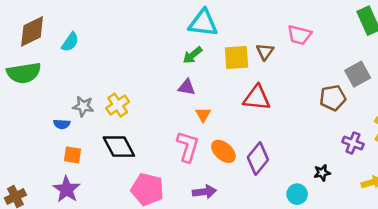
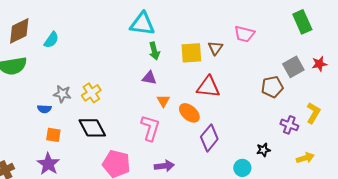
cyan triangle: (203, 23) -> (142, 24), moved
green arrow: (193, 55) -> (154, 51), turned -66
orange ellipse: (223, 151) -> (189, 113), moved

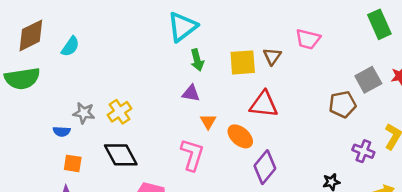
cyan triangle: (142, 24) -> (182, 27), turned -44

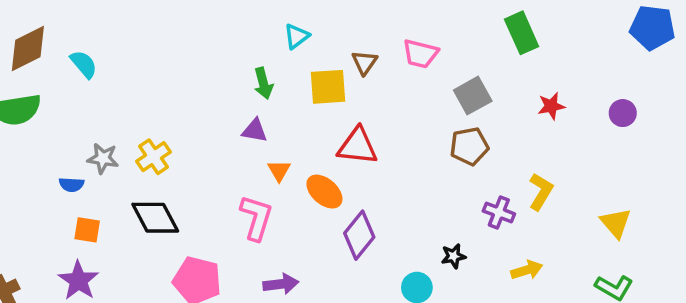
cyan triangle: (182, 27) -> (297, 36), moved, size x0.6
cyan semicircle: (70, 46) -> (84, 64), turned -75
brown triangle: (272, 56) -> (365, 62), moved
gray square: (368, 80) -> (473, 96), moved

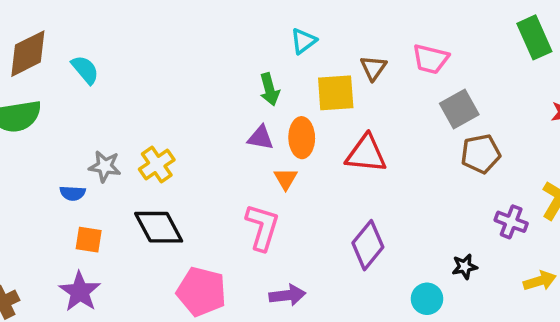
gray square: (473, 96) -> (459, 109), moved
orange ellipse: (324, 192) -> (302, 138), moved, turned 48

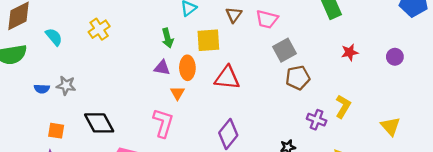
brown triangle: (373, 68) -> (234, 15), moved
cyan semicircle: (85, 70) -> (54, 37), moved
yellow cross: (157, 165) -> (99, 29), moved
blue semicircle: (73, 193) -> (42, 89), moved

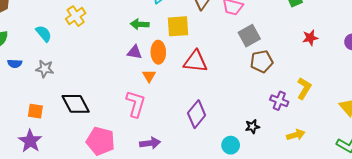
cyan semicircle: (54, 37) -> (44, 34), moved
green arrow: (168, 38) -> (140, 24), turned 108
blue semicircle: (42, 89) -> (15, 64), moved

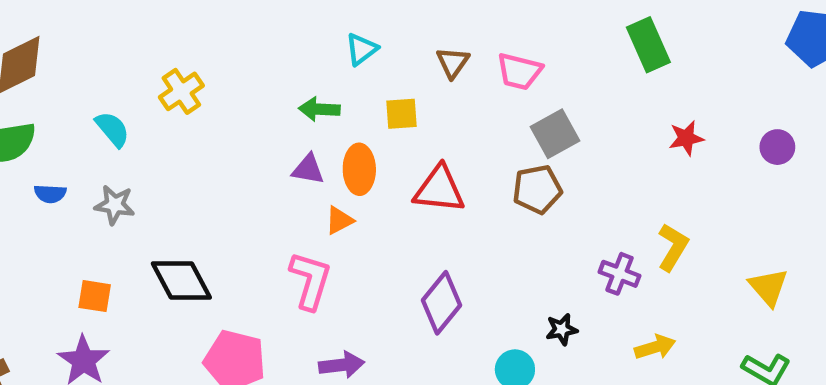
yellow square: (178, 26) -> (402, 114), size x0.7
brown pentagon: (262, 61) -> (537, 189), moved
orange triangle: (149, 76) -> (339, 220), turned 32

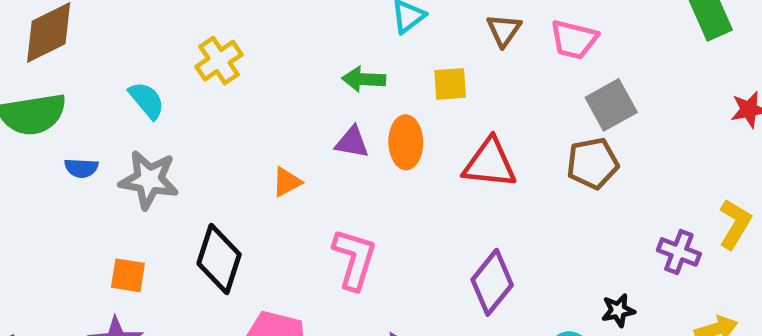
gray star: (115, 205) -> (149, 180), size x1.4
orange triangle: (339, 220) -> (287, 182), moved
black diamond: (181, 280) -> (219, 259), turned 46

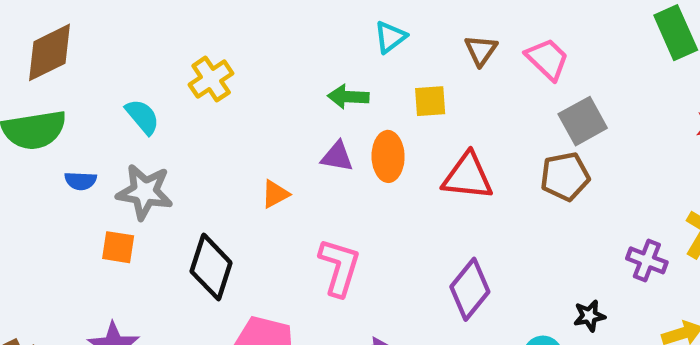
pink trapezoid: (574, 40) -> (547, 59), turned -150
orange square: (128, 275) -> (118, 247), moved

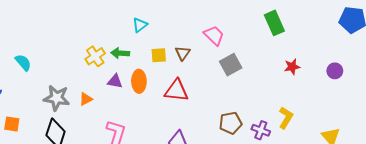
brown triangle: (481, 50) -> (183, 53), moved
yellow cross: (211, 79) -> (95, 56), moved
brown pentagon: (565, 176) -> (231, 123), moved
gray star: (145, 192) -> (57, 98), moved

